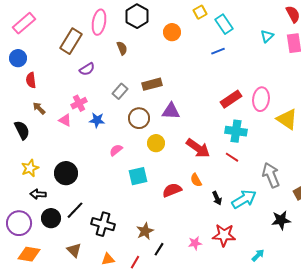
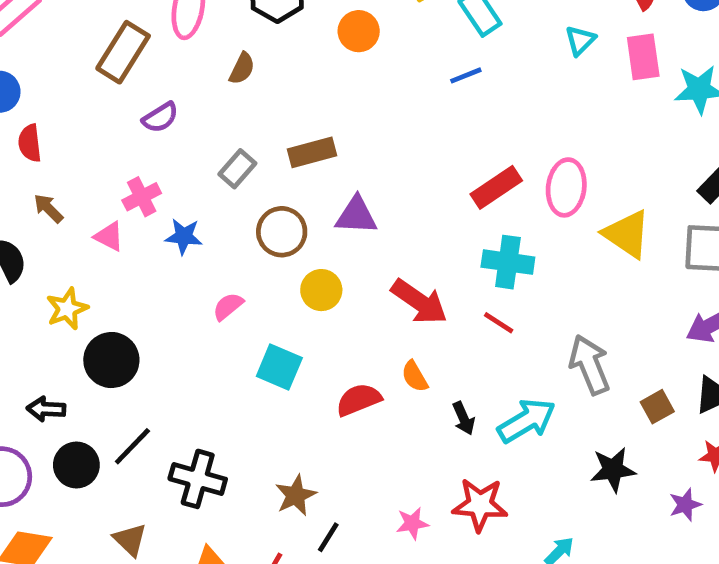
brown semicircle: (122, 48) -> (242, 68), turned 48
yellow star: (30, 168) -> (67, 309), moved
cyan square: (138, 176) -> (279, 367), turned 36

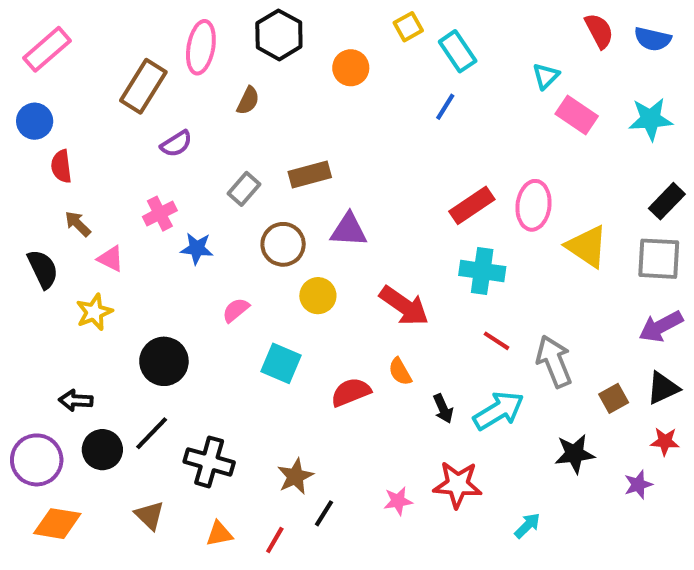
pink rectangle: (643, 57) -> (577, 115), moved, turned -48
blue line: (466, 75) -> (445, 107), turned -36
pink triangle: (109, 236) -> (111, 259), moved
red line: (499, 323) -> (497, 341), moved
black circle: (111, 360) -> (164, 361), moved

